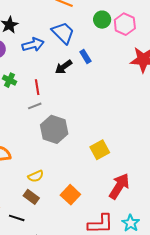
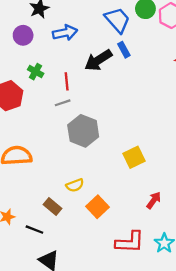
blue trapezoid: (63, 33) -> (117, 20), moved
black arrow: (64, 67) -> (98, 60), size x1.4
yellow semicircle: (36, 176) -> (75, 185), moved
red arrow: (119, 186) -> (154, 200), size x0.6

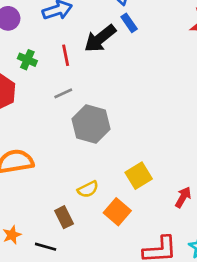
red line: (67, 81) -> (66, 55), moved
yellow square: (134, 157) -> (139, 176), moved
brown rectangle: (52, 207) -> (64, 217), turned 30

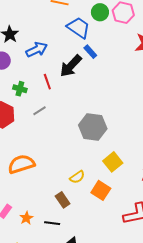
gray line: (63, 93) -> (40, 111), moved
gray hexagon: (91, 124) -> (93, 127), moved

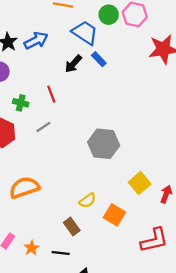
blue arrow: (37, 50) -> (36, 41), moved
black arrow: (71, 66) -> (73, 64), moved, size x0.7
yellow square: (113, 162) -> (140, 183), moved

